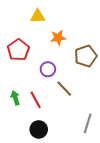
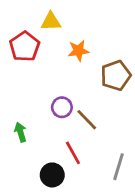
red pentagon: (18, 50) -> (25, 47), moved
purple circle: (48, 69) -> (62, 107), moved
red line: (36, 100) -> (73, 153), moved

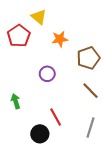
yellow triangle: (51, 22) -> (39, 17), turned 42
purple circle: (62, 107) -> (47, 74), moved
brown line: (87, 120) -> (90, 91), moved

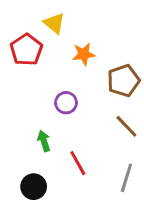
green arrow: (16, 101) -> (44, 141), moved
black circle: (40, 134) -> (34, 187), moved

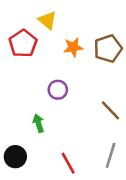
brown pentagon: (123, 81) -> (108, 49), moved
red line: (78, 163) -> (68, 163), moved
black circle: (34, 187) -> (15, 157), moved

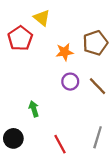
orange star: (73, 47) -> (65, 52), moved
purple circle: (58, 90) -> (70, 82), moved
brown line: (111, 110) -> (98, 86), moved

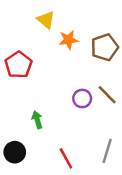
red pentagon: (20, 38) -> (18, 65), moved
orange star: (65, 52) -> (68, 40), moved
purple circle: (70, 82) -> (82, 98), moved

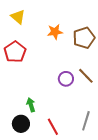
yellow triangle: (46, 20) -> (18, 17), moved
green arrow: (37, 120) -> (31, 105), moved
black circle: (15, 152) -> (21, 124), moved

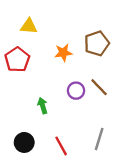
yellow triangle: (18, 17) -> (29, 26), moved, turned -35
orange star: (55, 32) -> (63, 53), moved
green arrow: (31, 105) -> (43, 106), moved

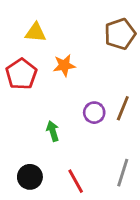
brown pentagon: (97, 43) -> (120, 34), moved
orange star: (63, 53) -> (64, 65), moved
brown line: (99, 87) -> (123, 108), turned 66

